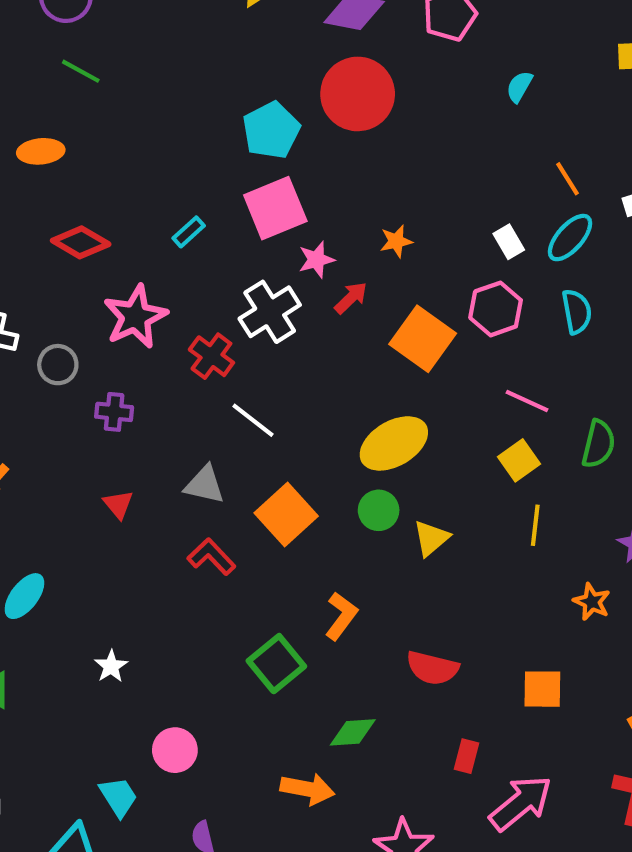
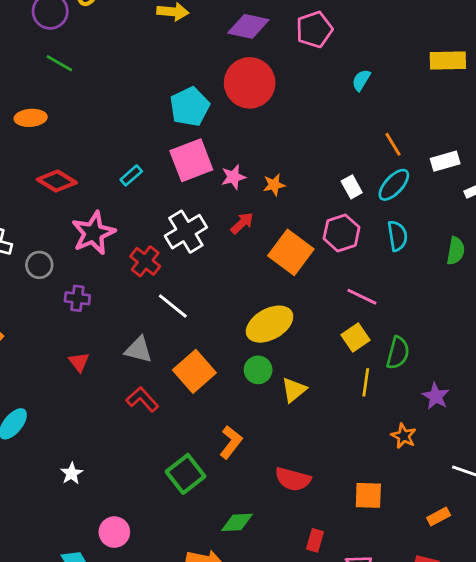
pink star: (316, 260) -> (233, 177), moved
green semicircle: (598, 444) -> (398, 353), moved

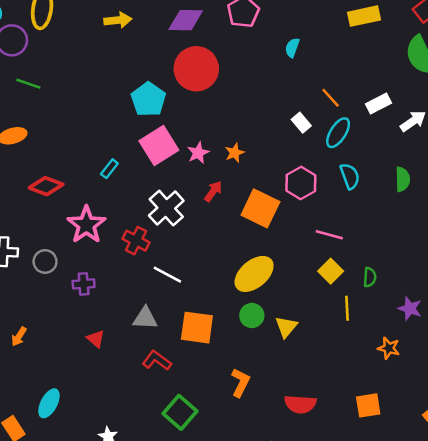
white rectangle: (352, 187) -> (301, 123), moved
green semicircle: (398, 353) -> (370, 277), size x0.7
orange square: (194, 371) -> (197, 328), turned -30
green square: (185, 474) -> (180, 412), moved

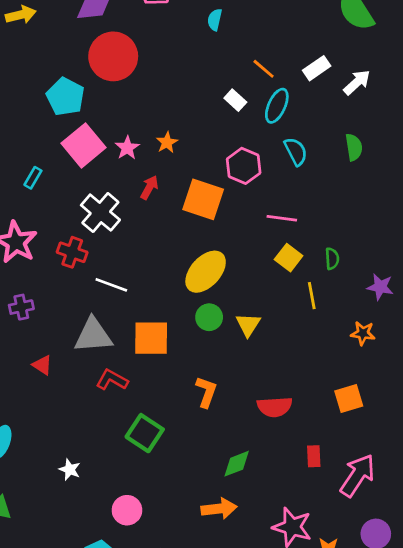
gray triangle: (145, 318) -> (93, 335), size x1.4

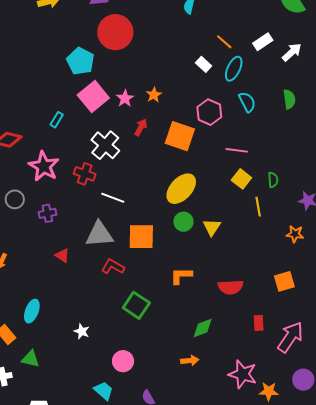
orange L-shape: (206, 392) -> (181, 276), turned -110
orange arrow: (219, 509) -> (190, 360), size x0.7

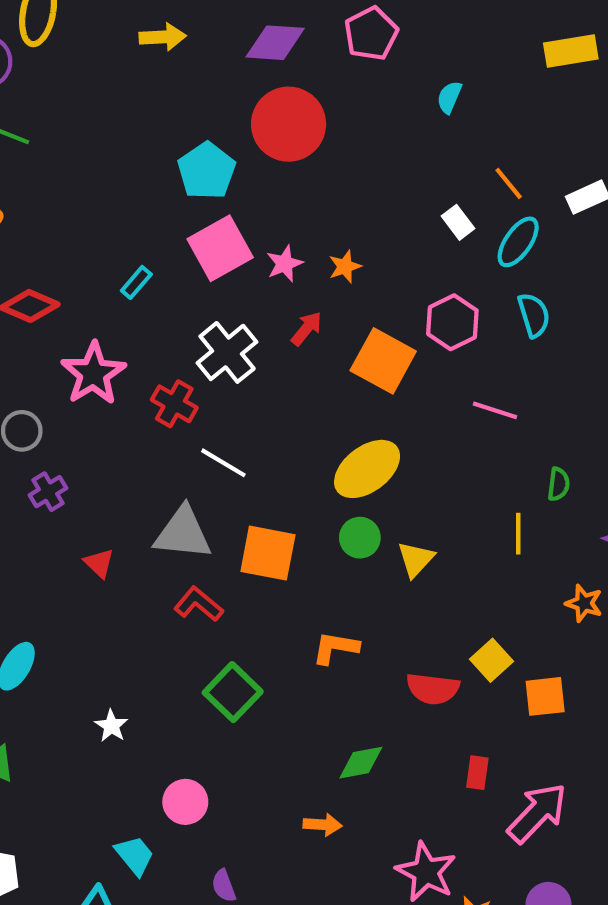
yellow square: (241, 179) -> (491, 660), moved
purple cross: (47, 213) -> (48, 492), moved, turned -30

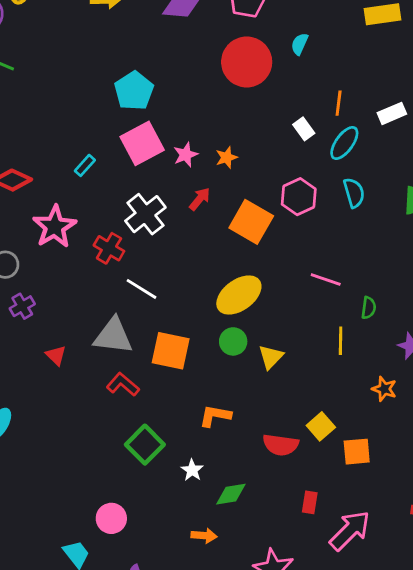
red circle: (289, 124) -> (247, 62), moved
orange line: (509, 183) -> (339, 103), turned 45
pink line: (495, 410) -> (326, 279), moved
white star: (111, 726) -> (192, 470), moved

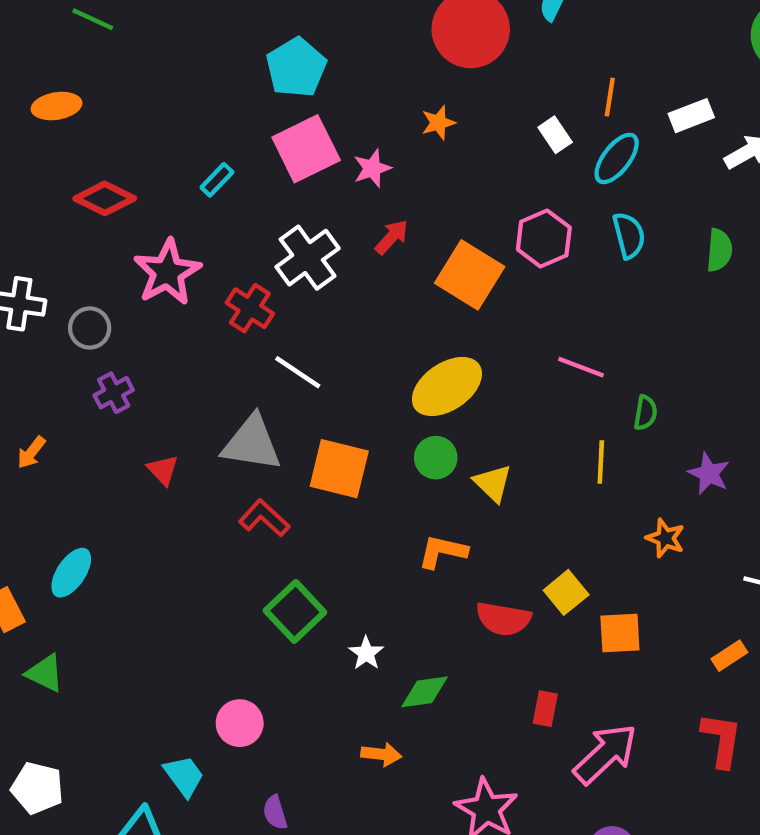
orange star: (227, 157) -> (438, 123), moved
yellow triangle: (271, 357) -> (493, 483), turned -32
orange L-shape: (215, 416) -> (443, 552), moved

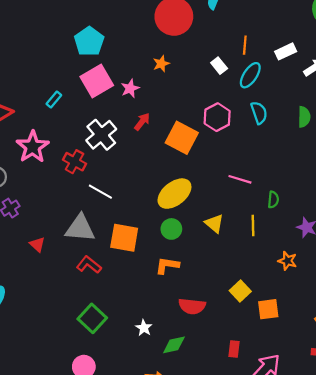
yellow triangle: (493, 483) -> (214, 223), moved
orange L-shape: (443, 552) -> (167, 265), moved
green square: (295, 611) -> (92, 318), moved
red semicircle: (503, 619) -> (192, 306), moved

